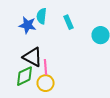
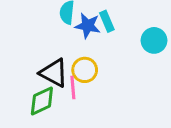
blue star: (28, 25) -> (88, 26), moved
yellow circle: (46, 83) -> (85, 70), moved

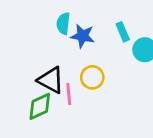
cyan rectangle: (107, 21) -> (123, 32), moved
yellow circle: (85, 70) -> (92, 77), moved

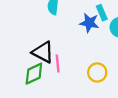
blue star: (83, 36) -> (89, 23), moved
yellow circle: (92, 77) -> (97, 72), moved

